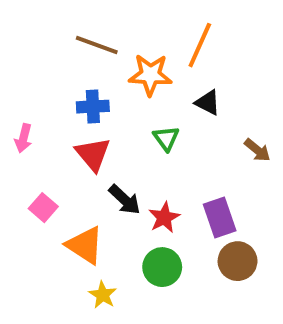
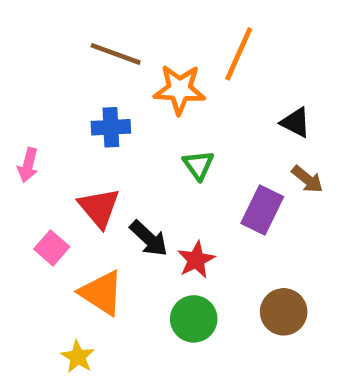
black triangle: (208, 103) -> (295, 123), moved
red triangle: (93, 154) -> (99, 208), moved
purple rectangle: (220, 217) -> (262, 210), moved, turned 45
yellow star: (103, 295) -> (78, 357), moved

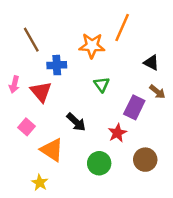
brown line: (116, 54) -> (31, 40), moved, turned 40
red triangle: (99, 208) -> (41, 92), moved
red star: (196, 260) -> (117, 133), moved

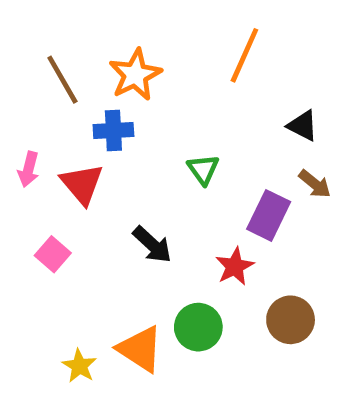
orange star: (92, 46) -> (135, 75), moved, turned -30
orange triangle: (52, 150) -> (140, 349), moved

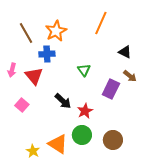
red star: (235, 266) -> (85, 111), moved
brown circle: (291, 320) -> (113, 140), moved

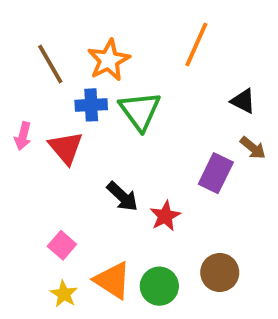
green triangle: (84, 70) -> (140, 111), moved, size x1.6
pink square: (22, 105) -> (62, 245), moved
green circle: (82, 135) -> (159, 286), moved

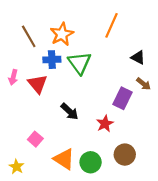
red star: (165, 216) -> (105, 124), moved
yellow star: (64, 294) -> (17, 167), moved

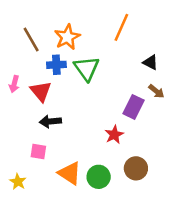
black arrow: (70, 111) -> (50, 121), moved, turned 132
pink square: (35, 139) -> (38, 152), turned -32

